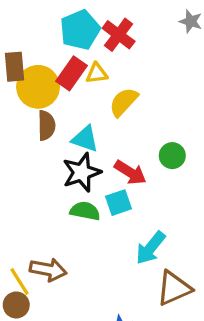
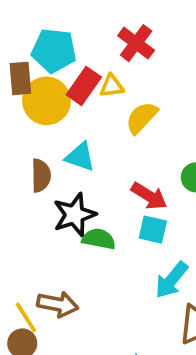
cyan pentagon: (80, 30) -> (54, 50), moved, turned 30
brown semicircle: (46, 125) -> (41, 175), moved
cyan triangle: (85, 139) -> (80, 157), moved
black star: (82, 172) -> (74, 215), moved
cyan square: (119, 203) -> (153, 230), moved, turned 32

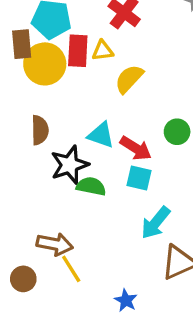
red rectangle: (84, 86) -> (78, 51), turned -32
cyan triangle: (80, 157) -> (101, 135), moved
yellow line: (26, 317) -> (71, 269), moved

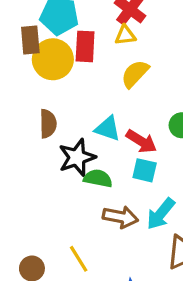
yellow triangle: (103, 51) -> (125, 35), moved
brown arrow: (55, 244) -> (120, 217), moved

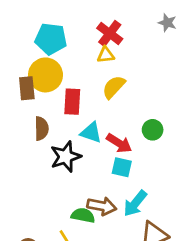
brown rectangle: (30, 40) -> (27, 88), moved
red rectangle: (85, 46) -> (72, 102), moved
green semicircle: (98, 178) -> (83, 215), moved

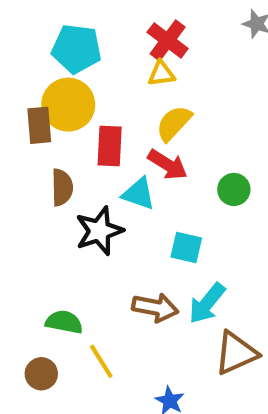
red arrow: (119, 143) -> (168, 165), moved
green semicircle: (83, 215) -> (64, 322), moved

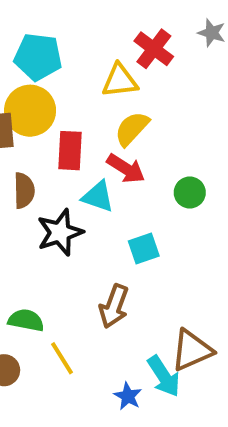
red cross: (168, 40) -> (154, 49), moved
yellow triangle: (161, 74) -> (120, 81), size x1.4
cyan square: (186, 247) -> (144, 248), turned -32
cyan arrow: (207, 303) -> (164, 376), moved, turned -72
brown arrow: (155, 308) -> (114, 306), turned 99

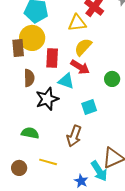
green semicircle: (26, 320) -> (30, 133), moved
yellow line: (62, 358) -> (48, 162), turned -42

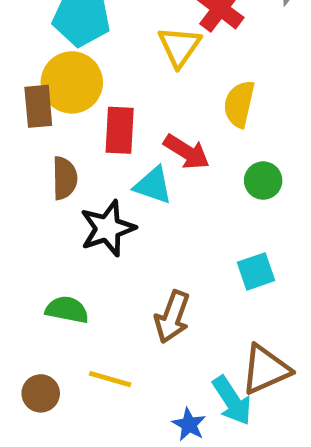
yellow triangle: (77, 23) -> (179, 47), turned -48
yellow semicircle: (83, 47) -> (239, 104), moved, turned -30
cyan square: (89, 107) -> (256, 271), moved

